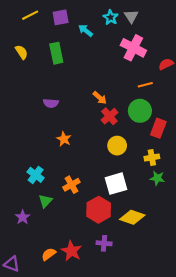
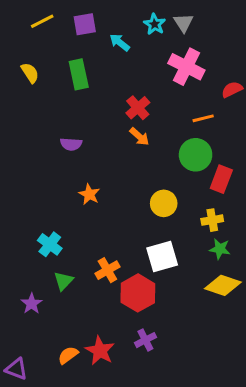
red cross: (109, 116) -> (138, 108), moved
orange cross: (71, 185) -> (107, 270), moved
yellow diamond: (132, 217) -> (223, 285), moved
purple cross: (104, 243) -> (145, 340), turned -32

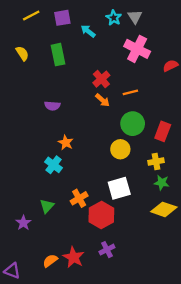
orange line: (203, 118) -> (130, 92), moved
green circle: (196, 155) -> (133, 124), moved
cyan cross: (50, 244) -> (53, 165), moved

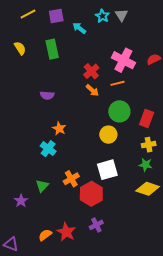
pink cross: (137, 49) -> (123, 60), moved
yellow cross: (156, 162) -> (149, 145), moved

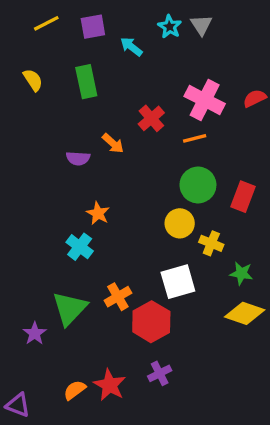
orange arrow: (92, 90) -> (113, 143), moved
yellow cross: (149, 145) -> (211, 243), moved, turned 32
green triangle: (42, 186) -> (70, 308), size x1.6

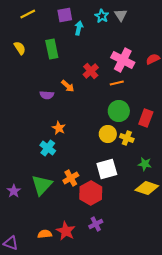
purple square: (93, 27) -> (65, 15), moved
cyan arrow: (131, 47) -> (79, 28), turned 64
yellow cross: (211, 243) -> (127, 138), moved
purple star: (35, 333) -> (14, 191), moved
orange semicircle: (75, 390) -> (45, 234), turned 32

